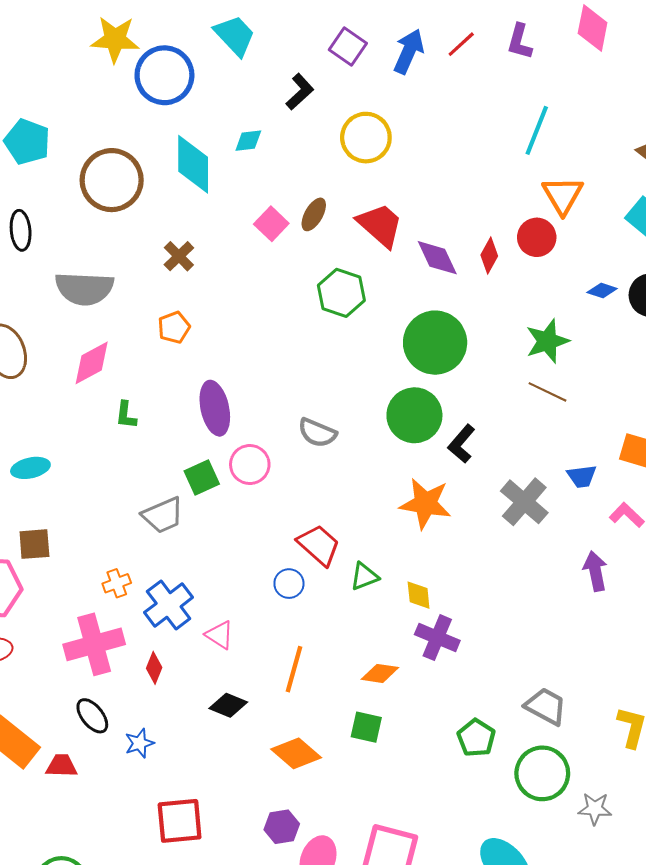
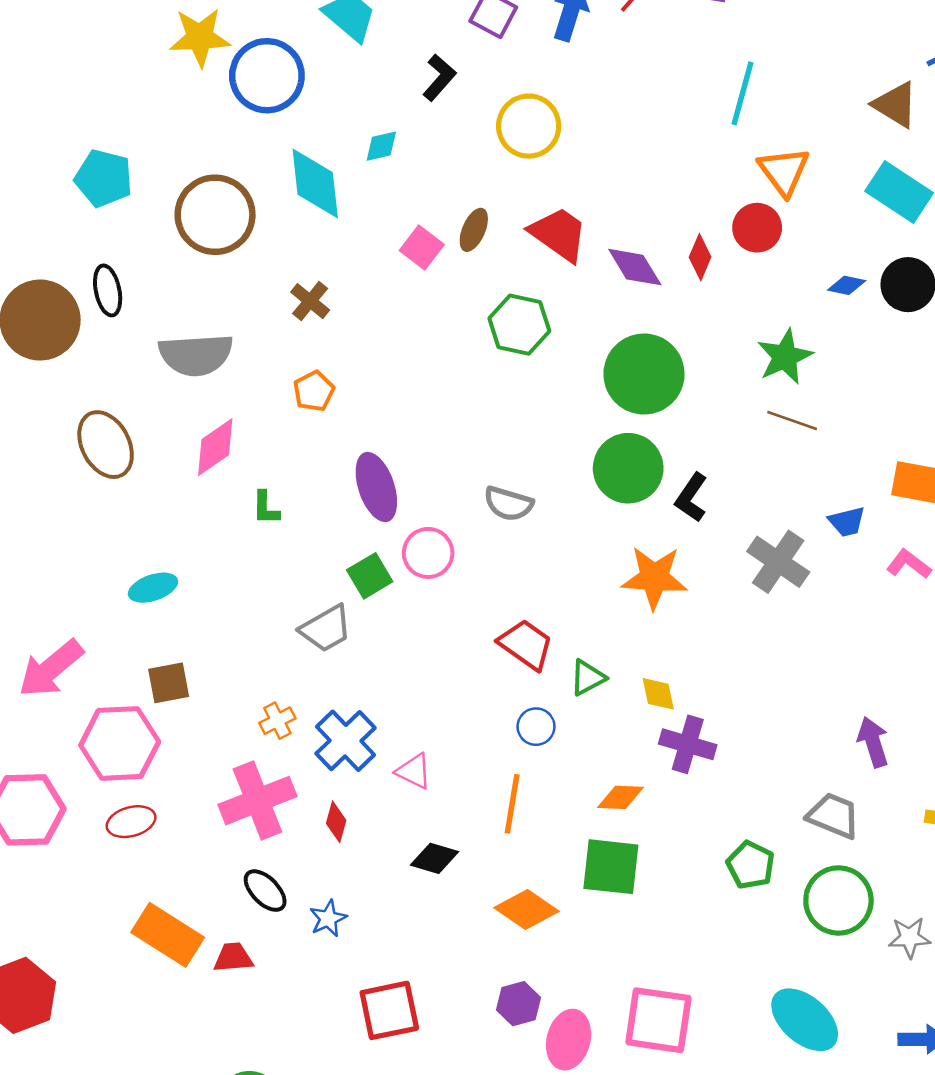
purple arrow: (595, 571) -> (873, 742), moved
blue circle: (289, 584) -> (536, 727), moved
green square: (366, 727) -> (611, 867), size x1.5

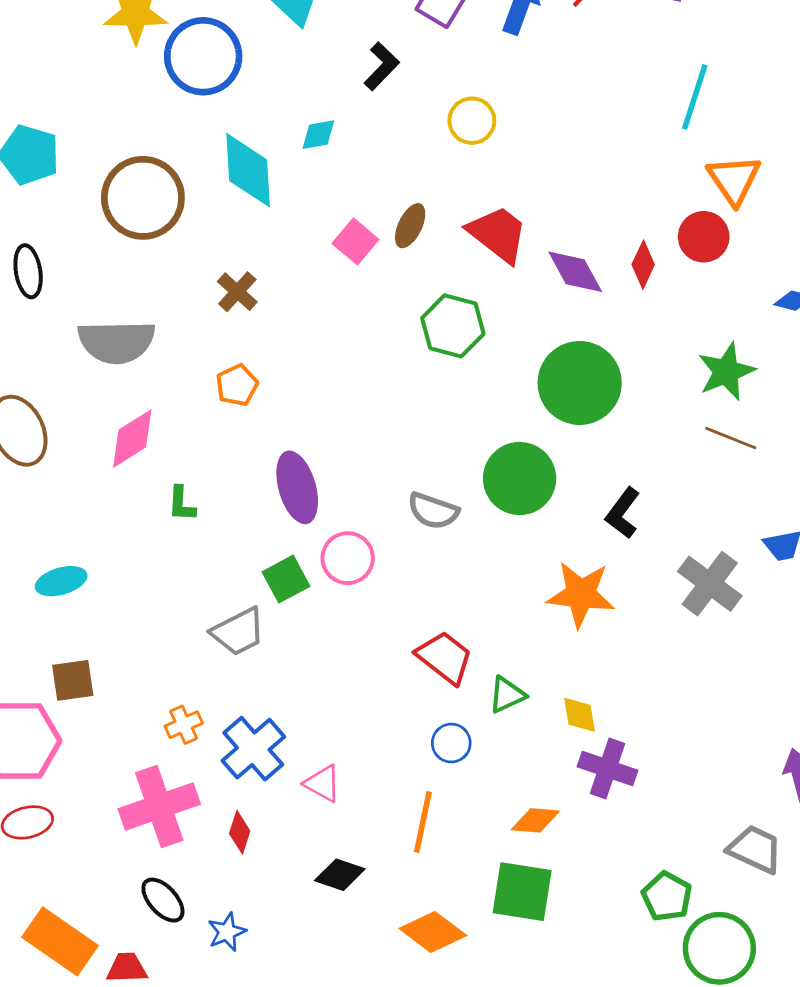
yellow circle: (529, 126) -> (472, 121), size x0.7
green circle: (628, 468) -> (520, 478), moved
green circle: (838, 900) -> (719, 948), moved

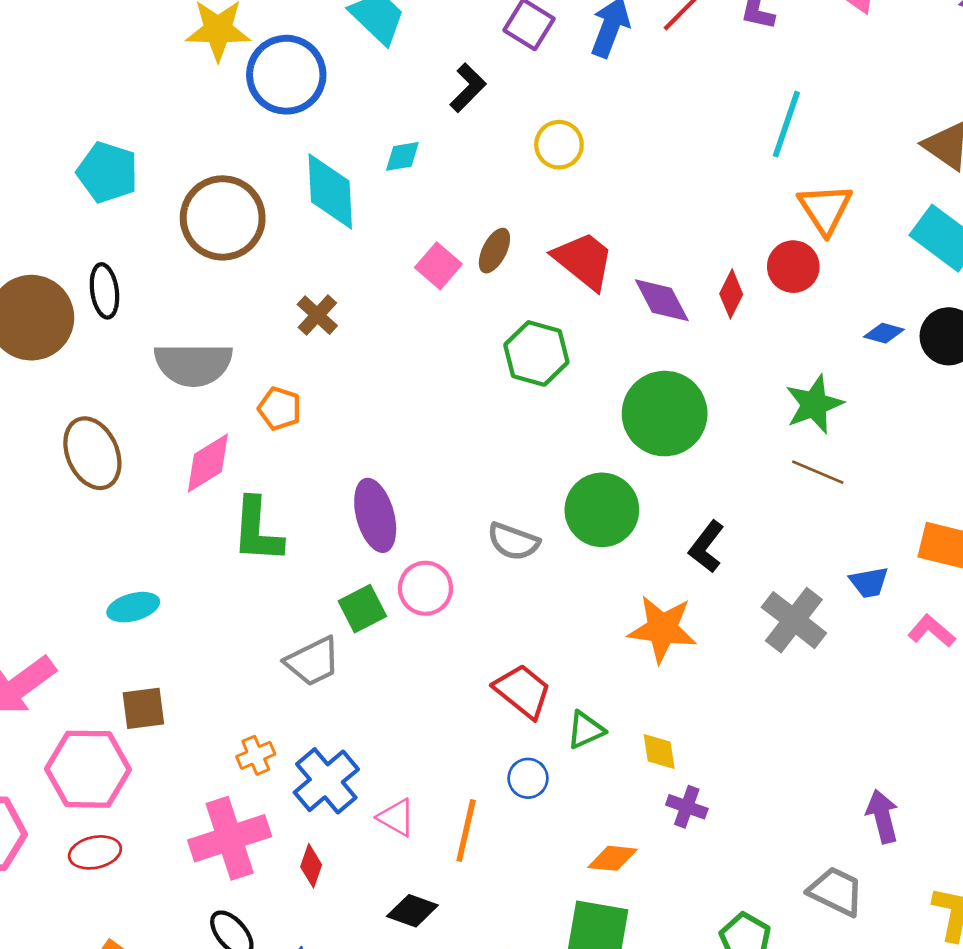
orange pentagon: (237, 385) -> (280, 409), moved, turned -30
green L-shape: (182, 504) -> (257, 530), size x1.8
purple cross: (607, 769) -> (687, 807), size x0.7
orange line: (423, 822) -> (466, 830), moved

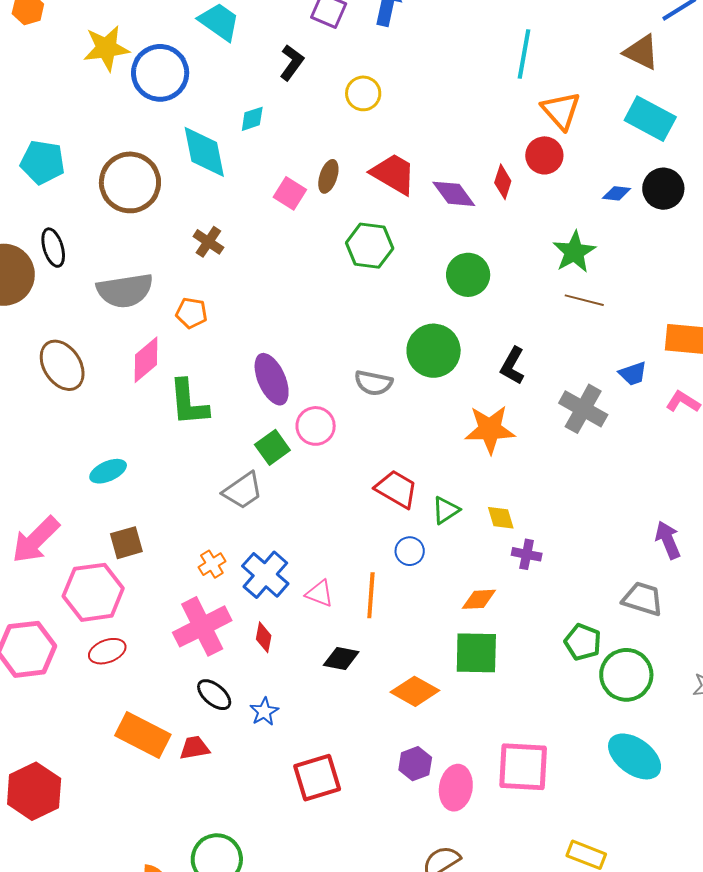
green circle: (665, 414) -> (468, 275), size x0.7

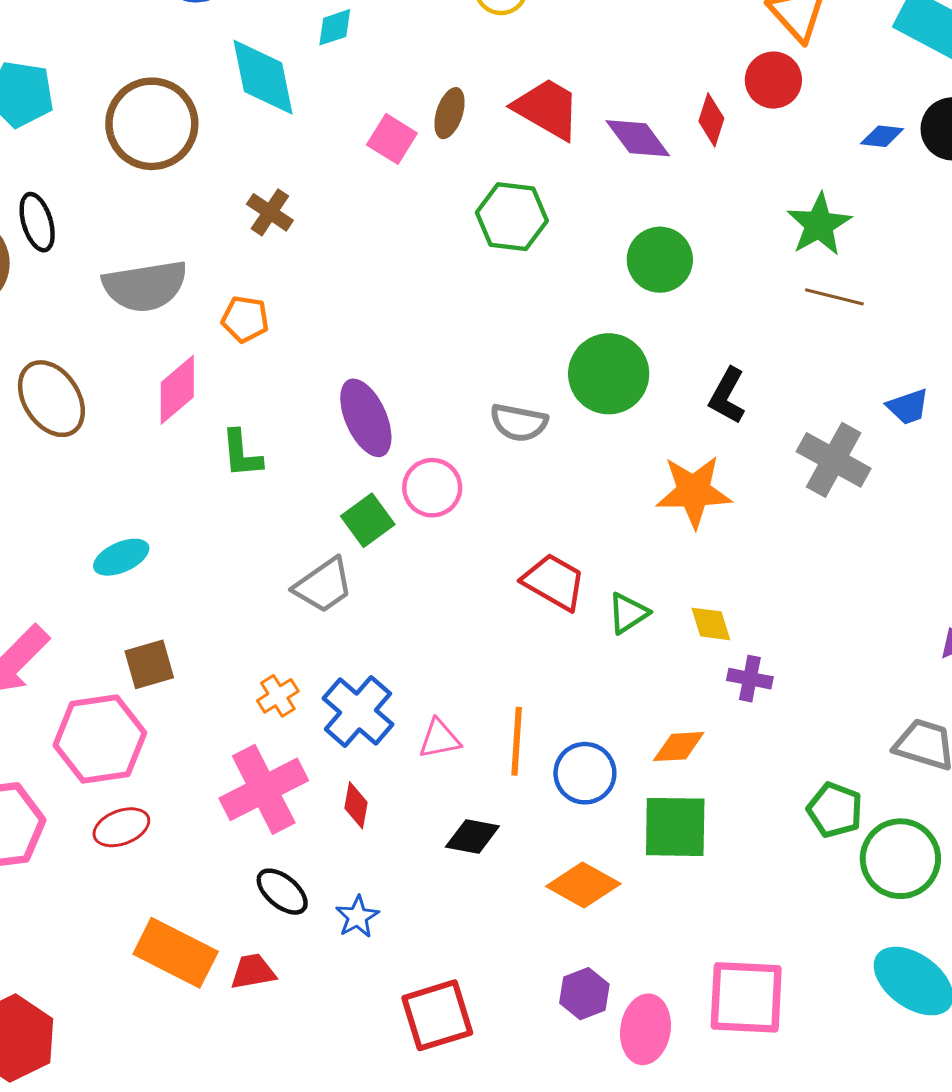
green L-shape: (189, 403) -> (241, 454), size x0.7
blue circle: (410, 551) -> (585, 773), moved, size x1.4
pink triangle: (319, 593) -> (439, 739), turned -32

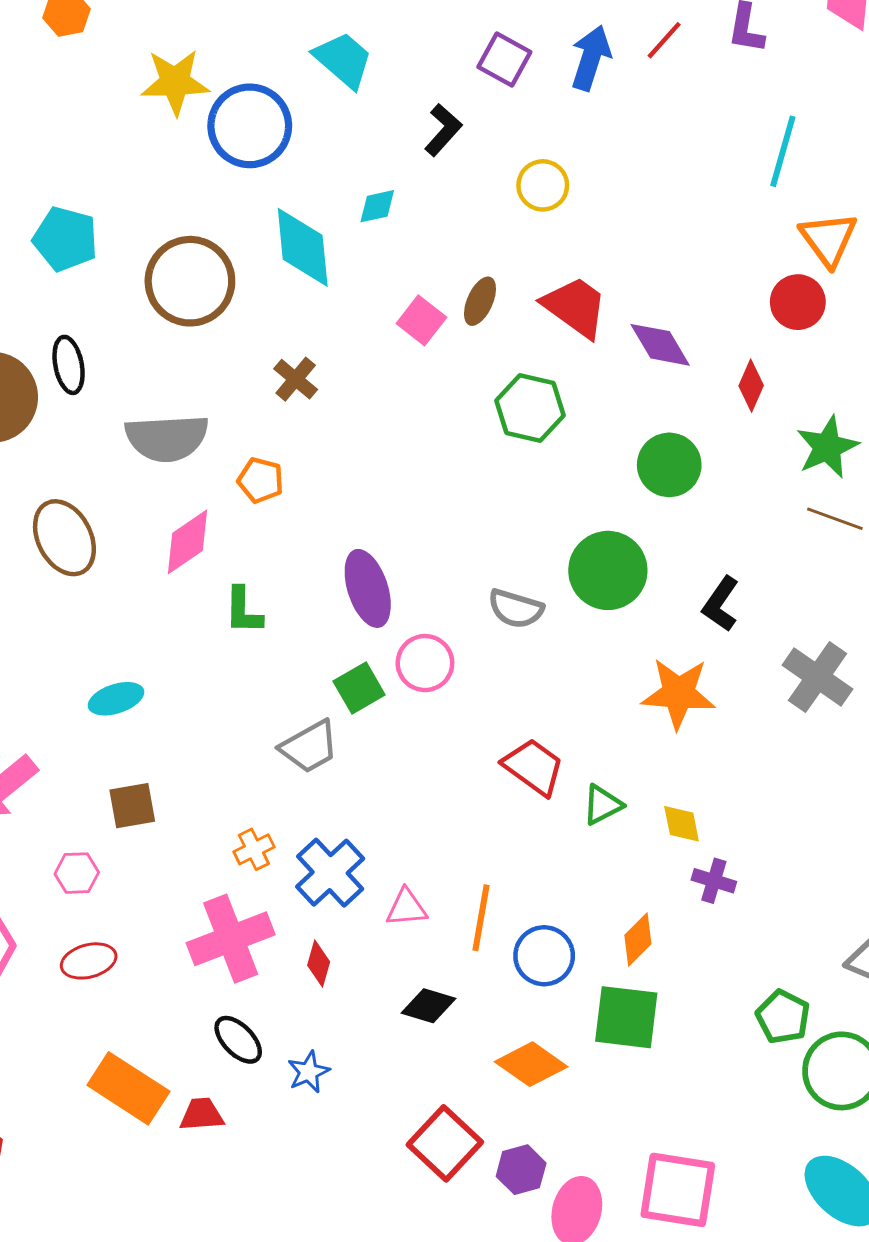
red diamond: (711, 120) -> (751, 386), moved
pink hexagon: (100, 739) -> (77, 873), size x0.5
orange diamond: (679, 747) -> (638, 939), turned -48
red square: (437, 1015) -> (445, 1143), moved, turned -36

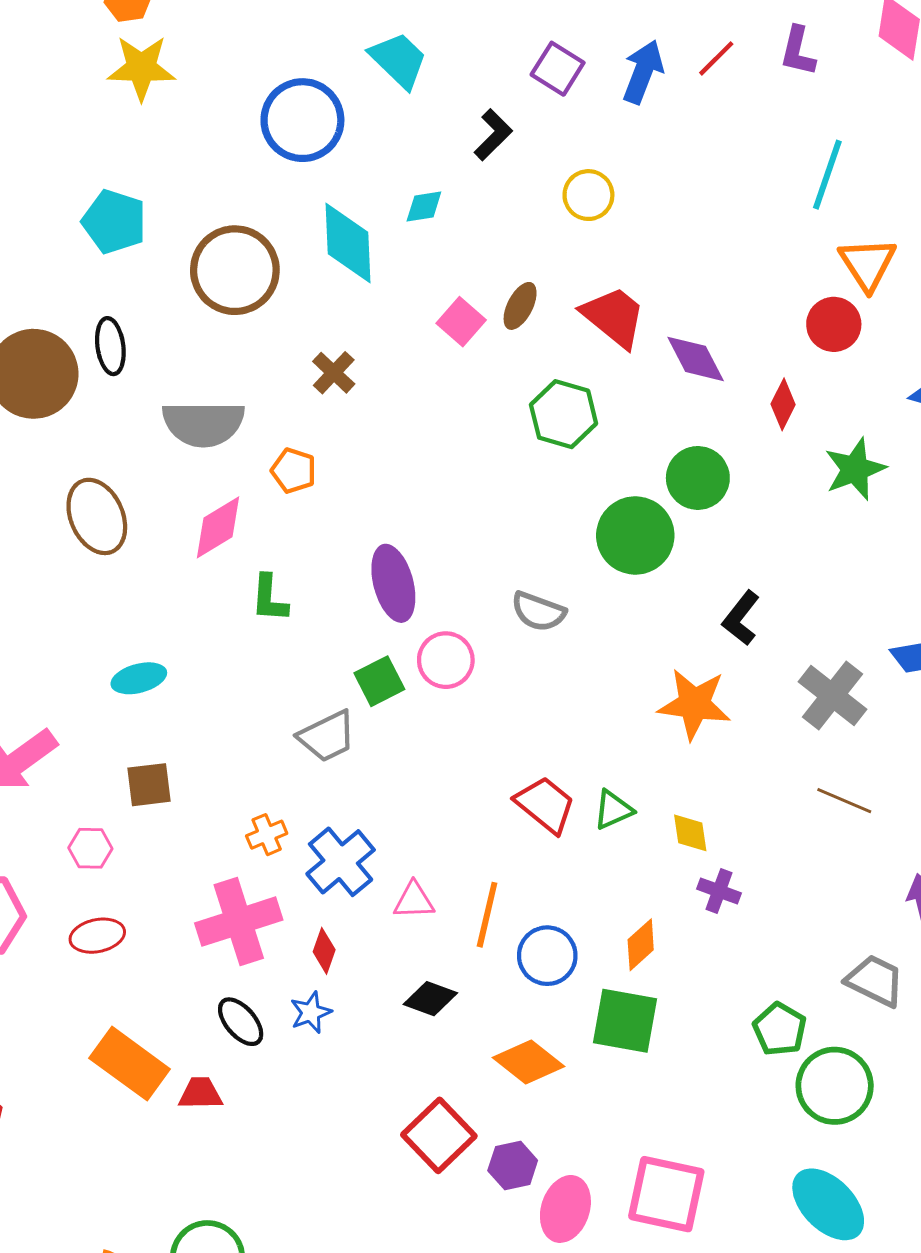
yellow star: (175, 82) -> (141, 68), moved
brown line: (835, 519) -> (844, 801), moved
green circle: (608, 570) -> (635, 535), moved
red trapezoid: (534, 767) -> (545, 805), moved
blue star: (309, 1072) -> (311, 1012), moved

